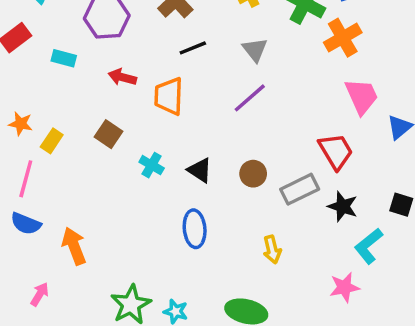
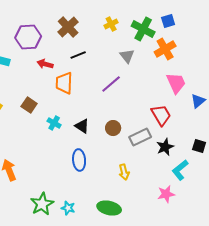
gray triangle: (255, 50) -> (127, 56), moved
red arrow: (122, 77) -> (45, 64), moved
black star: (343, 206) -> (165, 147), turned 30

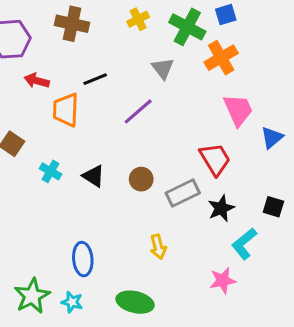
brown cross: (68, 27) -> (72, 24), turned -35
black line: (78, 55) -> (95, 79), moved
blue ellipse: (79, 160) -> (83, 259), moved

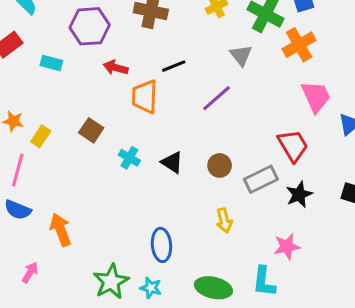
cyan L-shape: (244, 244) -> (264, 282), moved, turned -44
yellow arrow: (158, 247) -> (224, 220), moved
pink star: (223, 281) -> (287, 246), moved

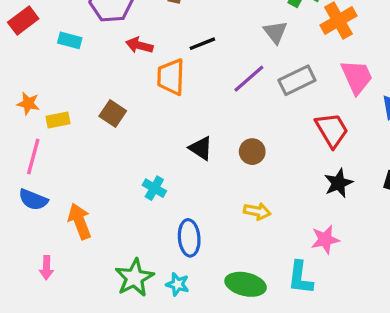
yellow rectangle: (41, 136) -> (58, 120), turned 45
cyan cross: (129, 158) -> (154, 188), moved
gray rectangle: (261, 179) -> (297, 80), moved
yellow arrow: (224, 220) -> (257, 211), turned -65
pink arrow: (30, 272) -> (46, 268), turned 150

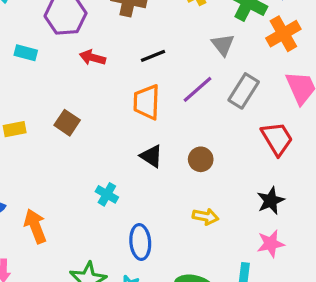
orange trapezoid: (171, 77) -> (147, 102), moved
gray rectangle: (297, 80) -> (244, 91), turned -32
black star: (338, 183) -> (271, 201), moved

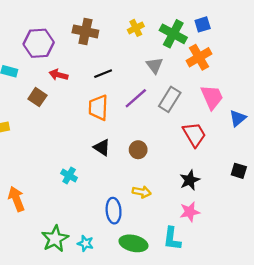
brown square: (67, 123) -> (37, 97), moved
blue ellipse: (140, 242) -> (114, 211), moved

